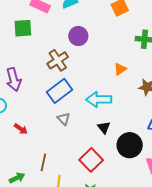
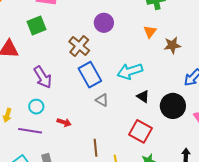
purple circle: (78, 36) -> (104, 23), moved
orange triangle: (120, 69) -> (150, 32), moved
blue rectangle: (59, 91) -> (90, 75), turned -65

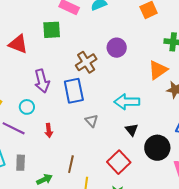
orange triangle: (150, 32) -> (158, 70), size x1.5
blue rectangle: (90, 75) -> (74, 91), moved
red arrow: (64, 122) -> (49, 130), turned 48

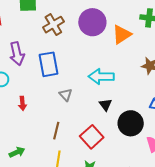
purple circle: (117, 48) -> (92, 22), size x1.4
brown cross: (86, 62) -> (53, 25), moved
orange triangle: (158, 70) -> (122, 34), moved
brown line: (71, 164) -> (56, 131), moved

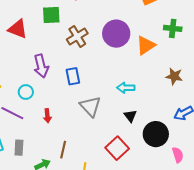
blue rectangle: (49, 64) -> (73, 76), size x0.7
cyan arrow: (101, 77) -> (126, 88), size x0.7
gray triangle: (66, 95) -> (90, 106), size x1.6
brown line: (56, 131) -> (63, 150), moved

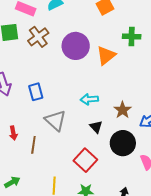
brown cross: (77, 36) -> (38, 37), moved
brown star: (174, 76) -> (123, 110), moved, turned 30
brown line: (63, 150) -> (33, 145), moved

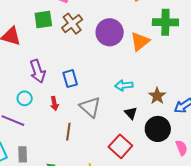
green cross: (132, 36) -> (165, 22), size x1.4
red arrow: (13, 133) -> (54, 103), moved

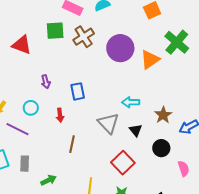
green cross: (165, 22) -> (177, 42), turned 35
purple arrow: (38, 71) -> (46, 82), size x0.6
gray triangle: (90, 107) -> (108, 123), moved
black circle: (158, 129) -> (161, 148), size x0.7

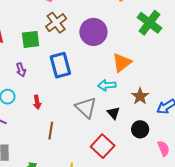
green square: (55, 31) -> (31, 39), moved
orange triangle: (150, 60) -> (122, 62), moved
blue rectangle: (78, 91) -> (60, 65), moved, size x1.4

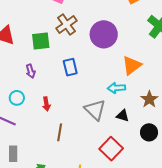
blue rectangle: (60, 65) -> (70, 67), size x0.7
black triangle: (113, 113) -> (123, 116), turned -32

